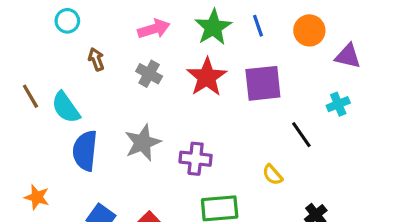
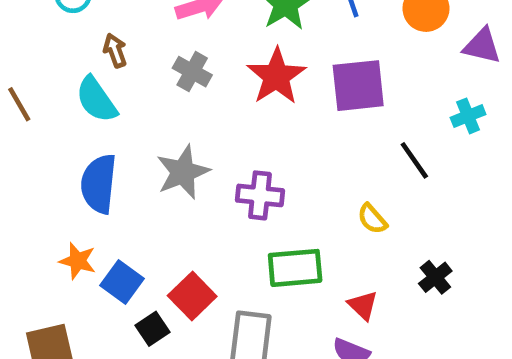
cyan semicircle: (66, 107) -> (96, 100), moved
orange star: (37, 197) -> (78, 261), moved

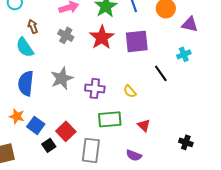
yellow semicircle: (372, 219) -> (130, 91), moved
black cross: (435, 277) -> (186, 142), moved, turned -32
red triangle: (363, 305) -> (144, 125), moved

